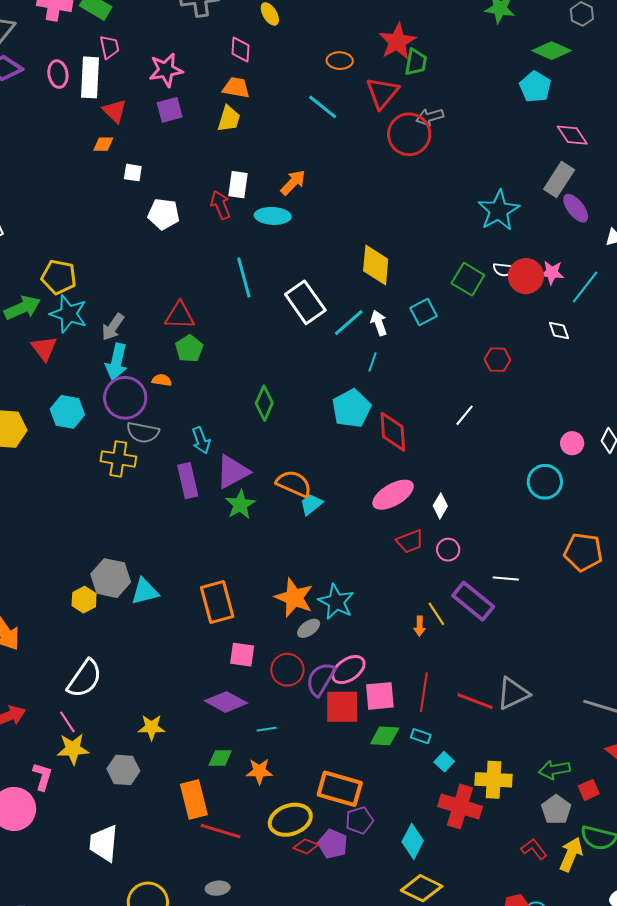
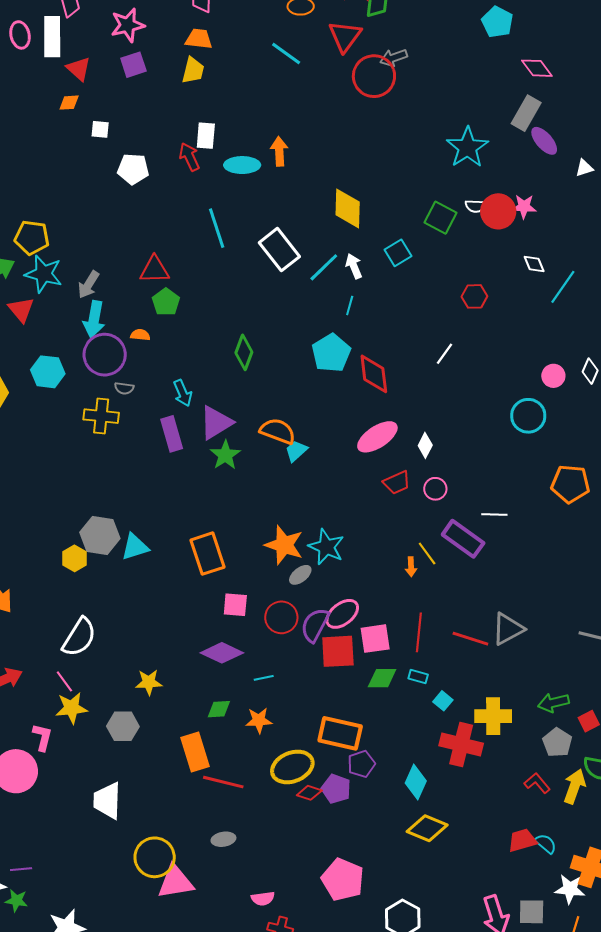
orange arrow: (293, 183) -> (279, 151), moved, turned -44
cyan line: (585, 287) -> (563, 287), moved
gray semicircle: (143, 432) -> (124, 388), size x0.6

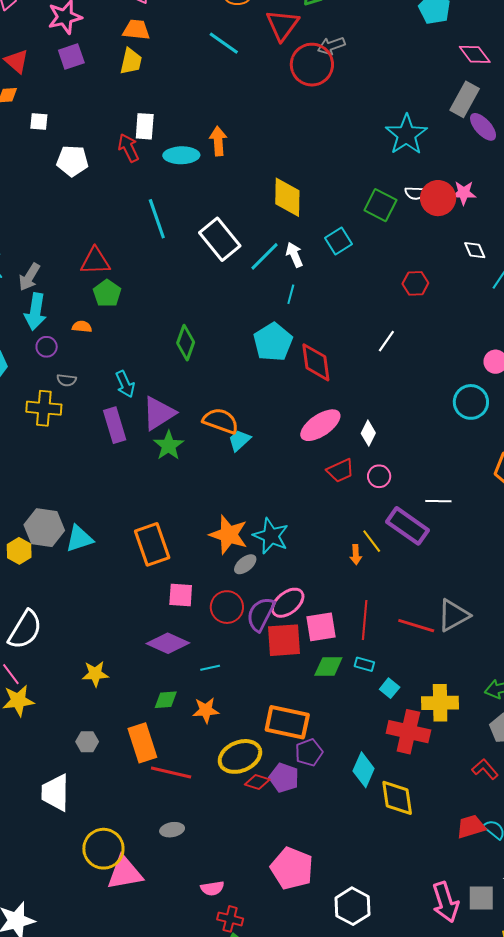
purple circle: (105, 355) -> (47, 347), size x0.5
gray hexagon: (123, 726) -> (87, 742), moved, size x0.7
yellow diamond: (427, 828) -> (397, 798), moved, turned 60

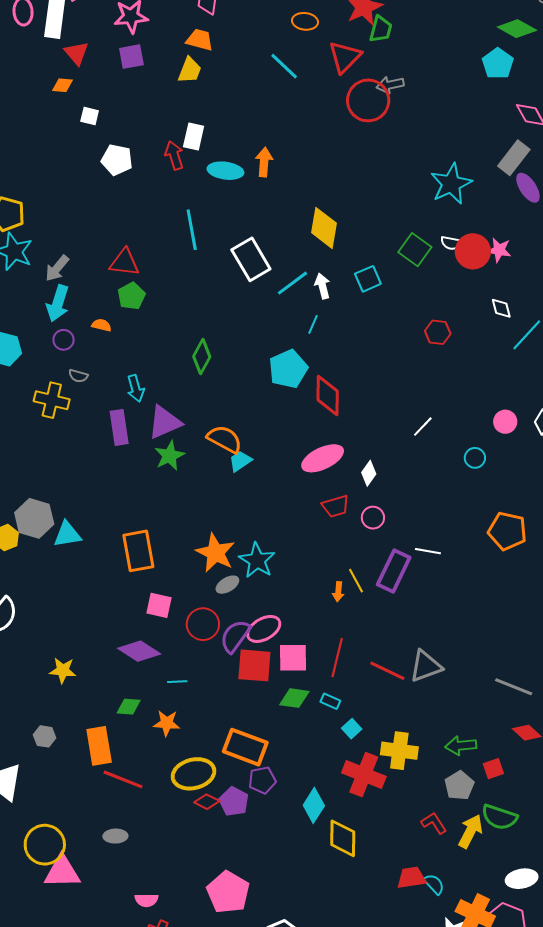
white line: (386, 341) -> (423, 427), moved
cyan circle: (471, 402) -> (475, 458), size x0.6
purple rectangle: (408, 526) -> (394, 571), turned 72

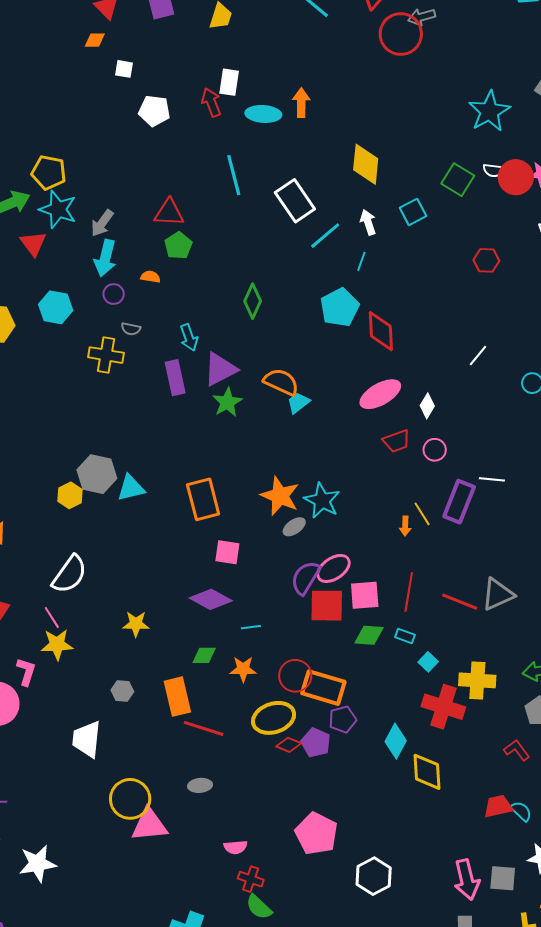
cyan line: (293, 283) -> (325, 236), moved
red circle: (203, 624) -> (295, 676), moved

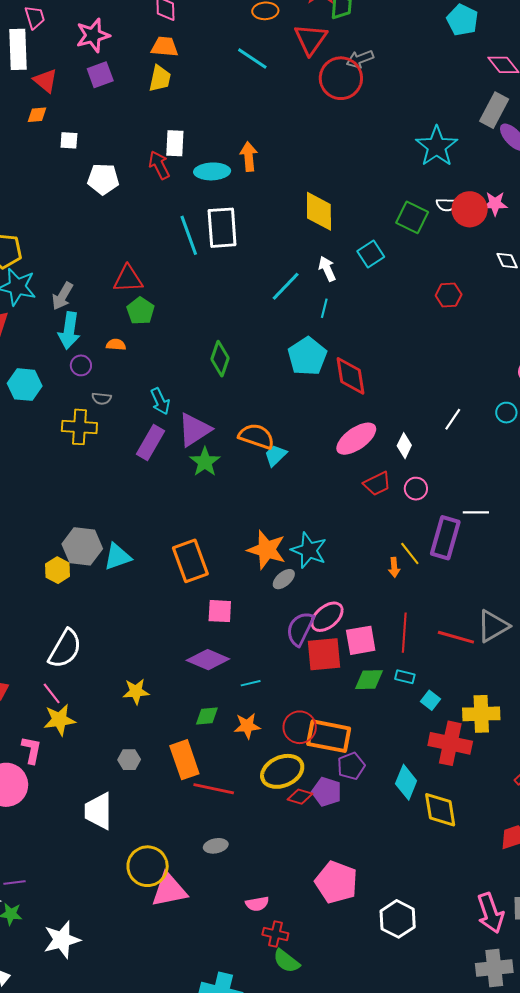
white rectangle: (295, 201) -> (222, 228), moved, turned 36
white line: (478, 355) -> (453, 419), moved
purple rectangle: (175, 378) -> (151, 442), turned 48

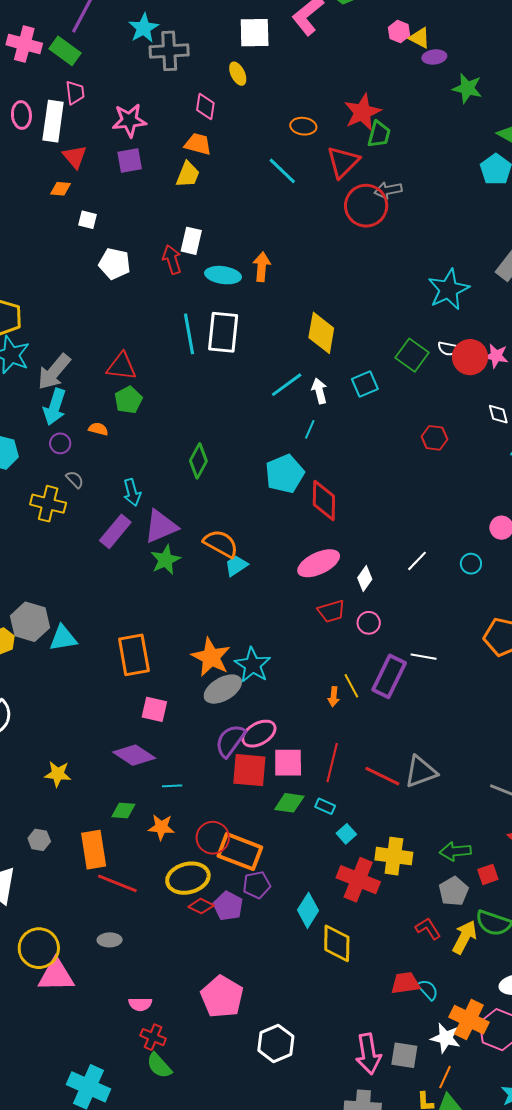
cyan line: (286, 286) -> (287, 385), moved
gray arrow: (62, 296) -> (54, 372), size x1.4
gray semicircle: (102, 398) -> (75, 479), turned -150
gray ellipse: (284, 579) -> (223, 689), size x1.6

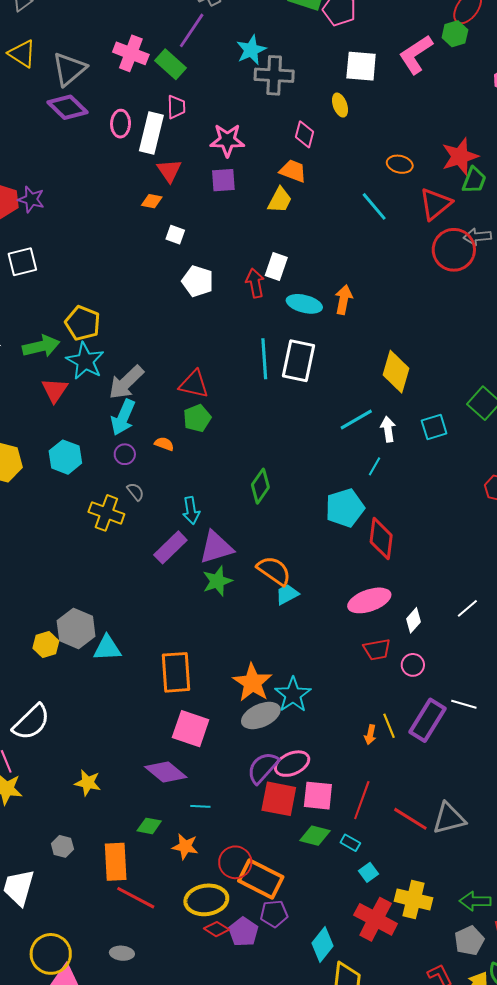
pink square: (154, 709) -> (191, 729), size x1.4

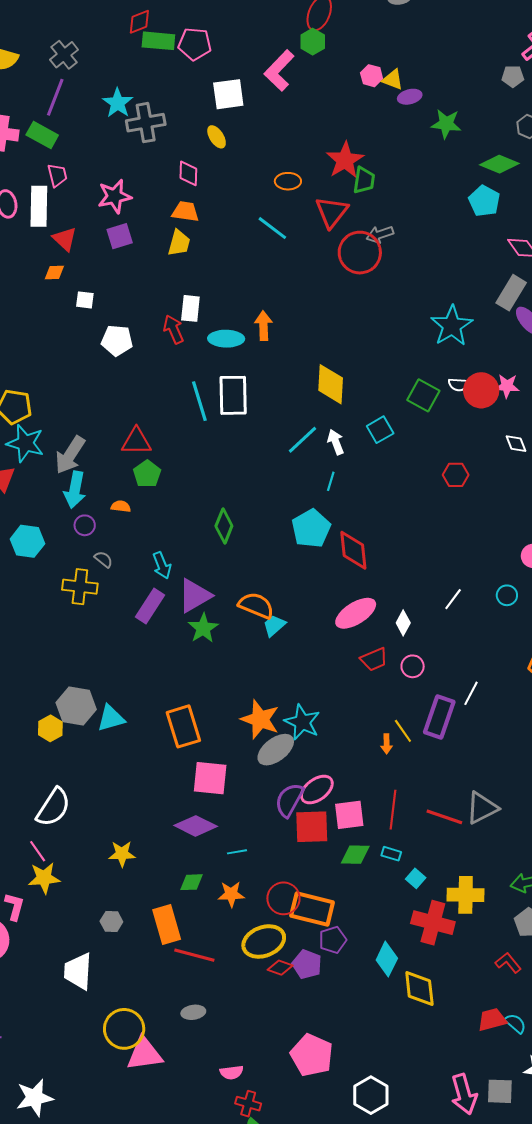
white line: (464, 704) -> (471, 693), turned -65

